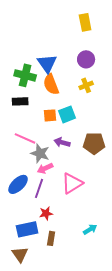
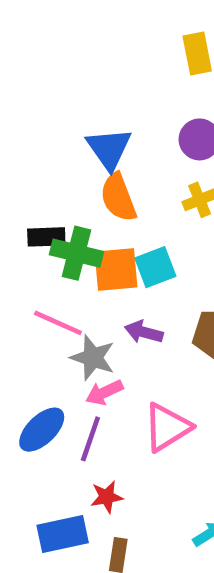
green cross: (25, 75) -> (76, 253), moved
orange square: (50, 115) -> (116, 269), size x1.5

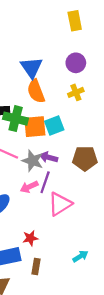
gray star: (93, 358) -> (33, 161), moved
purple line: (90, 439) -> (45, 182), moved

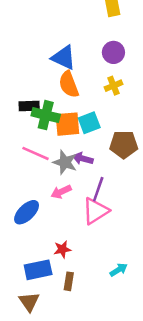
blue triangle: (31, 67) -> (64, 58), turned -30
brown pentagon: (85, 158) -> (124, 144), moved
purple line: (45, 182) -> (98, 189), moved

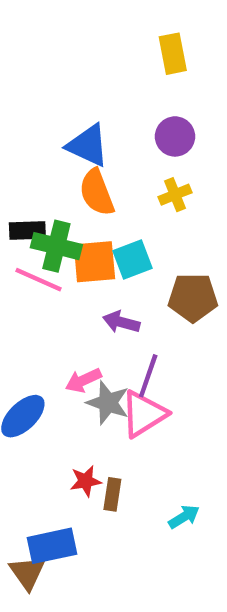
pink line: (35, 153) -> (39, 280), moved
gray star: (65, 162) -> (108, 403), moved
blue rectangle: (38, 270) -> (52, 546), moved
brown rectangle: (69, 281) -> (112, 494), moved

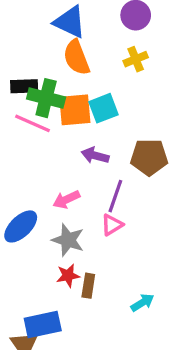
brown pentagon: (193, 298) -> (149, 157), moved
gray star: (108, 403) -> (68, 240), moved
pink triangle: (144, 414) -> (112, 225), size x0.6

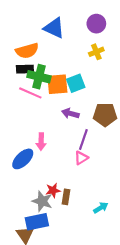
orange semicircle: (76, 57) -> (27, 51), moved, turned -85
pink arrow: (66, 199) -> (41, 142), moved, turned -63
gray star: (68, 240) -> (42, 201), moved

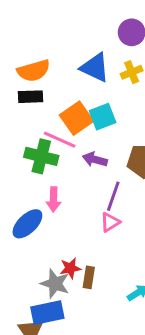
blue triangle: (54, 28) -> (95, 68), moved
green cross: (39, 77) -> (41, 156), moved
orange square: (57, 84) -> (76, 118), turned -30
pink line: (30, 93) -> (60, 140), moved

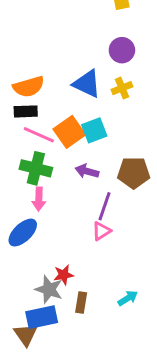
pink line: (60, 140) -> (39, 135), moved
pink arrow: (54, 199) -> (39, 199), moved
brown rectangle: (89, 277) -> (81, 303), moved

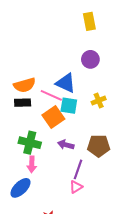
yellow cross: (122, 88) -> (99, 101), moved
cyan square: (94, 130) -> (69, 106), moved, turned 30
pink line: (39, 135) -> (51, 95), moved

